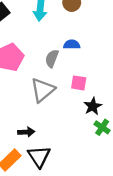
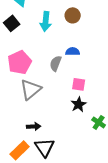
gray triangle: (43, 90) -> (31, 89), moved
black star: (93, 106) -> (79, 104), moved

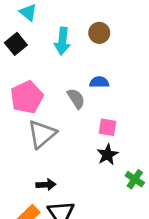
gray semicircle: (56, 63) -> (76, 99), turned 126

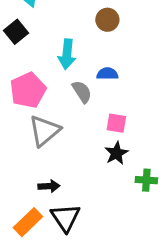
cyan arrow: (62, 41) -> (67, 54), moved
green cross: (135, 179) -> (146, 180), turned -30

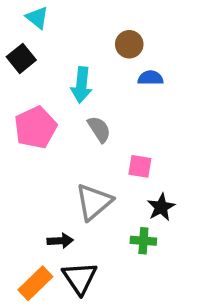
blue semicircle: (107, 74) -> (150, 78), moved
gray triangle: (44, 131) -> (94, 202), moved
black star: (116, 153) -> (161, 207), moved
green cross: (146, 180) -> (143, 241), moved

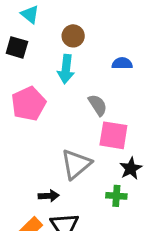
brown circle: (129, 44) -> (73, 36), moved
black square: (21, 58) -> (17, 47), turned -35
gray semicircle: (99, 129) -> (98, 105), moved
pink square: (140, 166) -> (113, 135), size x1.5

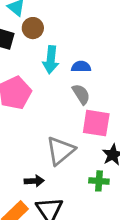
brown circle: (73, 36) -> (33, 28), moved
blue semicircle: (122, 63) -> (81, 67), moved

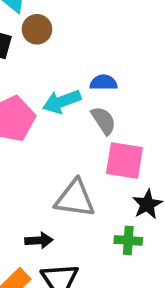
cyan arrow: (51, 60) -> (62, 102), moved, turned 64
gray triangle: (60, 151) -> (75, 199), turned 48

